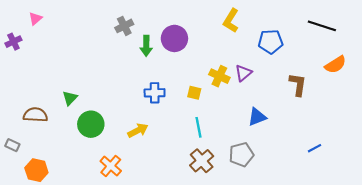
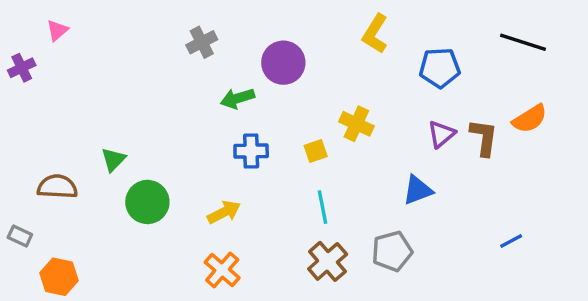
green arrow: (146, 46) -> (237, 98), moved, turned 72
orange semicircle: (335, 65) -> (530, 119), moved
purple triangle: (243, 73) -> (441, 134), moved
yellow square: (194, 93) -> (316, 151), turned -32
orange cross: (111, 166) -> (222, 270), moved

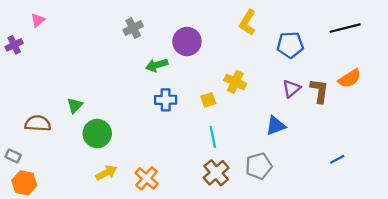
black line: (523, 42) -> (345, 28), turned -32
yellow arrow: (224, 212) -> (106, 173), moved
orange hexagon: (59, 277) -> (24, 183), moved

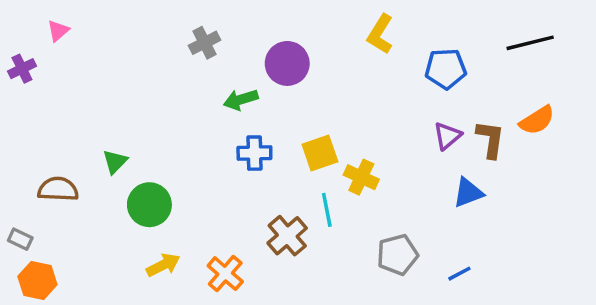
yellow cross: (235, 82) -> (361, 177), moved
yellow square: (208, 100) -> (320, 153), size x1.5
blue triangle: (276, 126) -> (468, 193), moved
blue line: (337, 159) -> (459, 274), moved
brown cross: (216, 173) -> (287, 236), moved

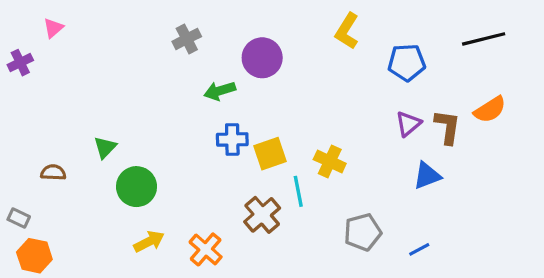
yellow square: (320, 153) -> (270, 154), moved
brown semicircle: (58, 189) -> (53, 172), size x0.7

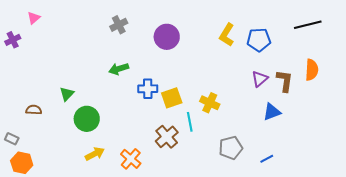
yellow L-shape: (347, 31) -> (227, 35), moved
green arrow: (220, 91) -> (119, 69), moved
orange semicircle: (490, 110) -> (312, 70), turned -55

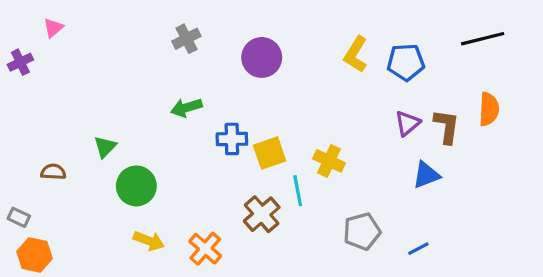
yellow arrow: (95, 154) -> (149, 241), turned 48

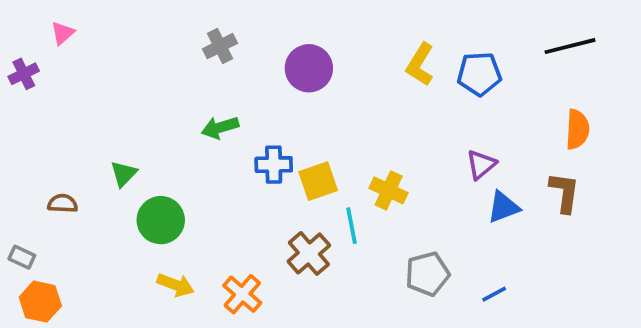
purple triangle: (407, 123) -> (481, 165), moved
brown L-shape: (447, 126) -> (564, 192), moved

